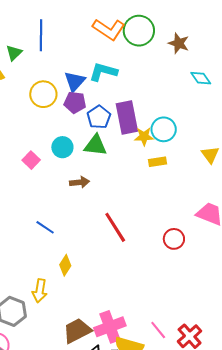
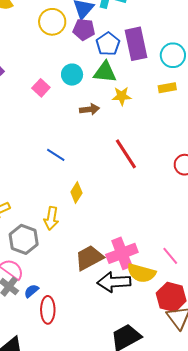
yellow star: (144, 136) -> (122, 96), moved

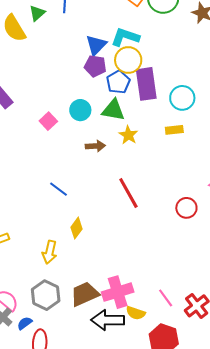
yellow circle: (52, 22) -> (128, 60), moved
yellow star: (122, 96) -> (128, 135), turned 30
gray hexagon: (24, 239) -> (46, 295), moved
yellow semicircle: (141, 273) -> (136, 313), size x0.7

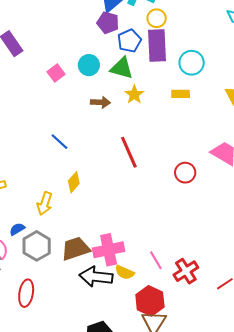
yellow circle: (128, 60) -> (157, 18), moved, size x0.7
blue semicircle: (25, 323) -> (17, 229), moved

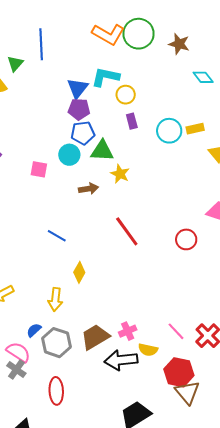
blue pentagon: (129, 41) -> (83, 133), moved, turned 30
purple rectangle: (157, 45) -> (132, 121), size x0.5
pink square: (56, 73) -> (39, 169), turned -30
yellow rectangle: (181, 94) -> (195, 129), moved
pink cross: (109, 250) -> (128, 331), size x0.6

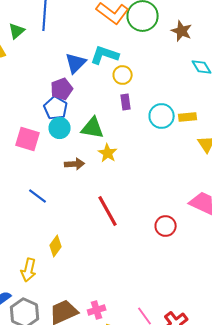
purple pentagon: (79, 109) -> (62, 89), moved, turned -30
blue pentagon: (83, 133) -> (56, 108), moved, turned 30
pink square: (39, 169) -> (28, 139), size x1.4
blue line: (57, 236) -> (38, 196), moved

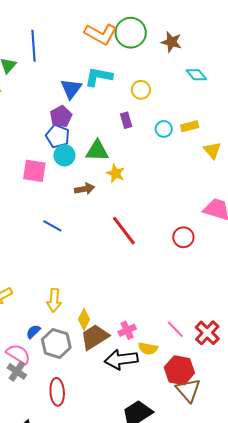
yellow circle: (123, 75) -> (141, 90), moved
cyan circle: (162, 116) -> (164, 129), size x0.7
yellow diamond: (56, 246) -> (84, 319), moved

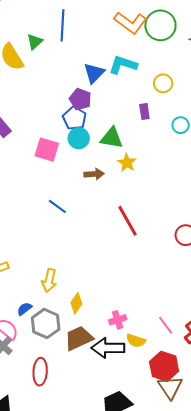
purple pentagon: (61, 117) -> (80, 99), turned -30
brown trapezoid: (95, 337) -> (79, 338), moved

